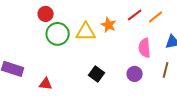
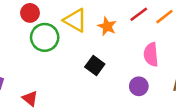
yellow triangle: (86, 32) -> (75, 20), moved, turned 30
black square: (97, 74) -> (95, 65), moved
red triangle: (46, 84) -> (30, 98), turned 32

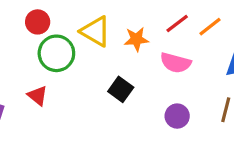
orange star: (107, 26) -> (136, 39), turned -30
pink semicircle: (151, 54) -> (176, 63), moved, turned -70
red triangle: (30, 98) -> (38, 96), moved

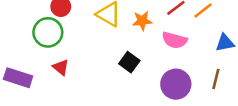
green circle: (56, 53) -> (48, 32), moved
purple circle: (177, 116) -> (176, 84), size x1.5

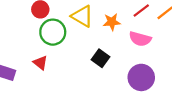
green circle: (48, 32) -> (53, 32), moved

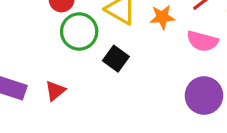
black square: (100, 58) -> (116, 59), moved
red triangle: (40, 63) -> (55, 91), moved, turned 42

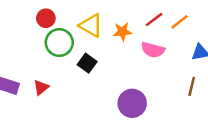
purple circle: (204, 96) -> (132, 103), moved

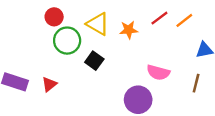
pink semicircle: (153, 50) -> (158, 72), moved

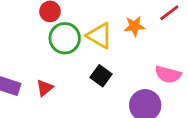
yellow triangle: (98, 24) -> (100, 36), moved
black square: (94, 61) -> (101, 76), moved

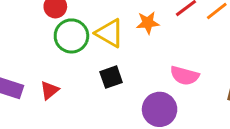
black square: (101, 76) -> (111, 77), turned 35

